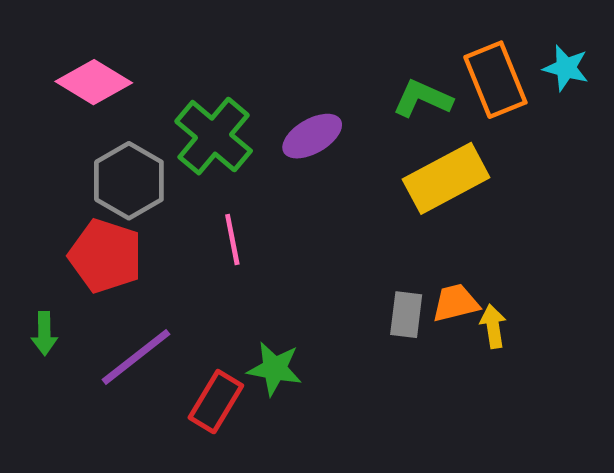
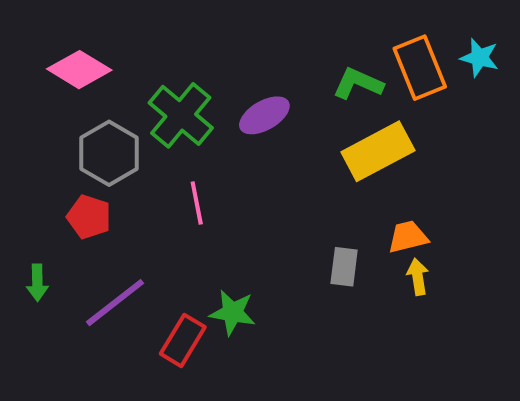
red pentagon: (105, 256) -> (89, 217), size x0.7
orange trapezoid: (455, 303) -> (408, 237), moved

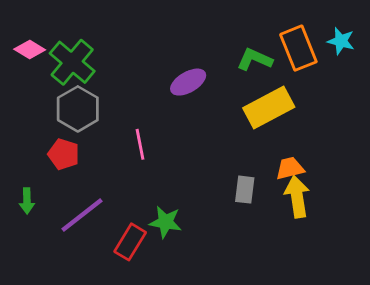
pink diamond: (79, 70) -> (30, 50), moved, size x0.7
green cross: (181, 115) -> (72, 62), moved
yellow arrow: (418, 277) -> (297, 197), size x1.6

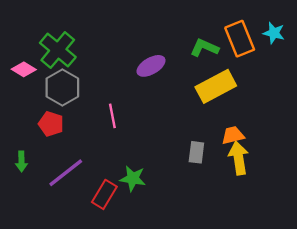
pink diamond: (30, 50) -> (24, 69), moved

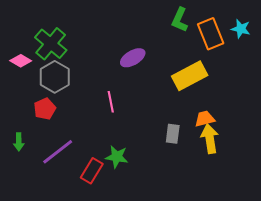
green L-shape: (204, 48) -> (180, 20), moved, turned -90
pink line: (112, 116) -> (111, 102), moved
red pentagon: (51, 124) -> (45, 109), turned 30

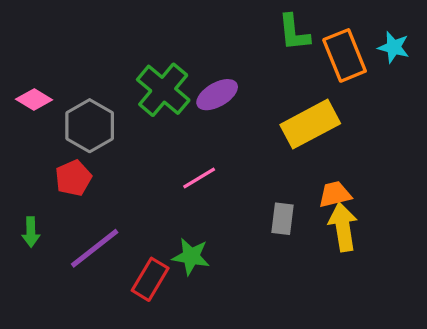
green L-shape: (180, 20) -> (294, 33), turned -30
green cross: (51, 44) -> (163, 90), moved
pink line: (111, 102) -> (199, 178), moved, turned 70

